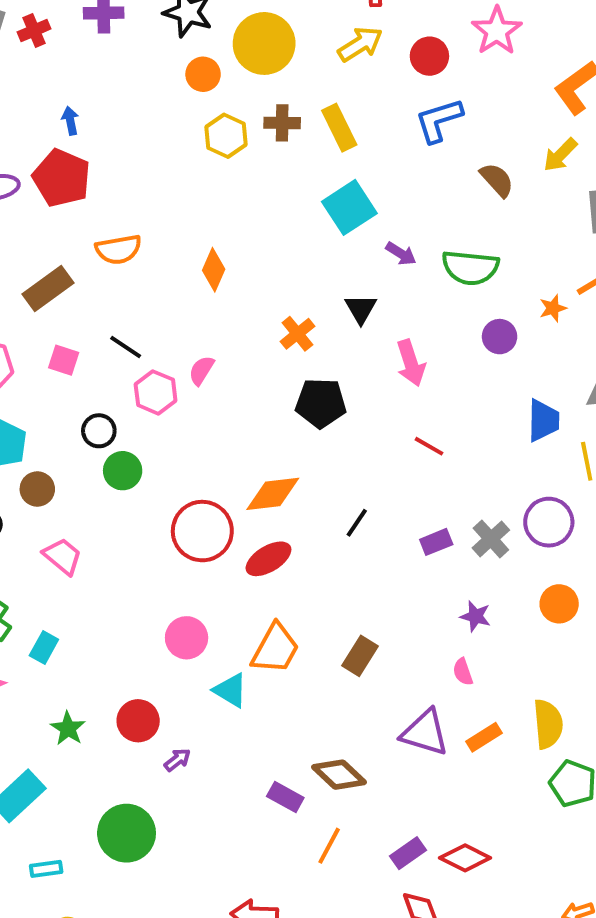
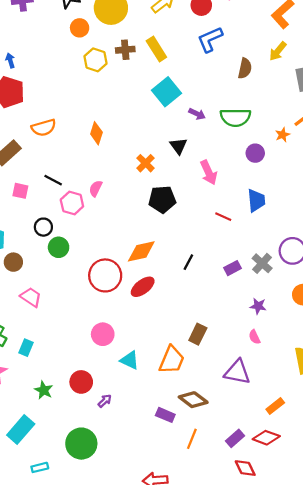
brown semicircle: (497, 180) -> (245, 68), turned 60
blue trapezoid: (543, 420) -> (256, 200), moved
orange trapezoid: (275, 649) -> (172, 360), moved
orange rectangle: (484, 737) -> (275, 406), moved

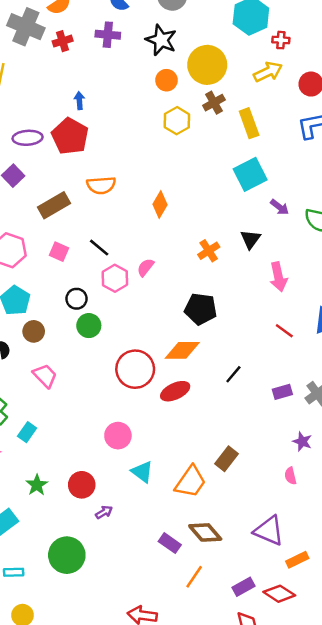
brown cross: (125, 50) -> (214, 103), moved, turned -36
black pentagon: (162, 199) -> (201, 309), moved
purple triangle: (237, 372) -> (269, 531), moved

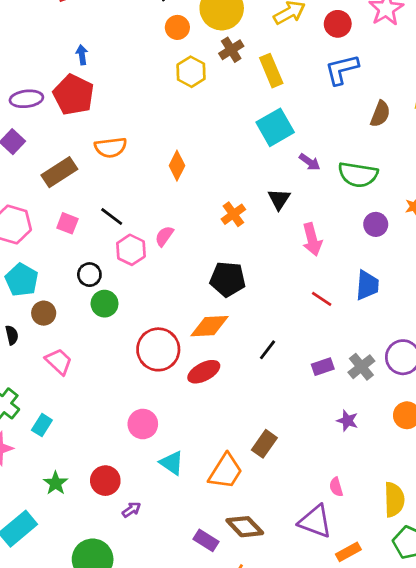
pink semicircle: (290, 476) -> (336, 487), moved

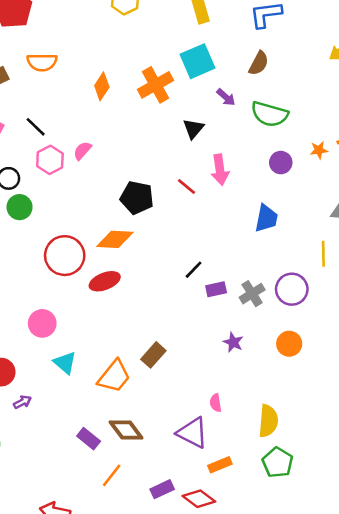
brown semicircle: (380, 114) -> (259, 63), moved
orange cross: (233, 214) -> (156, 85), moved, size x1.5
red line: (322, 299) -> (186, 187), moved
black line: (267, 350) -> (194, 270), moved

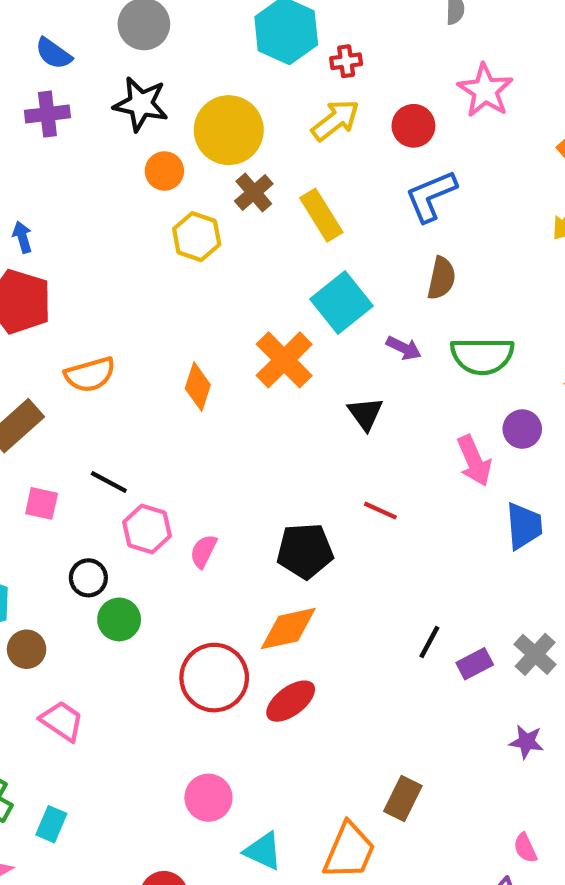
pink semicircle: (82, 151) -> (203, 551), moved
pink arrow: (220, 170) -> (474, 461), moved

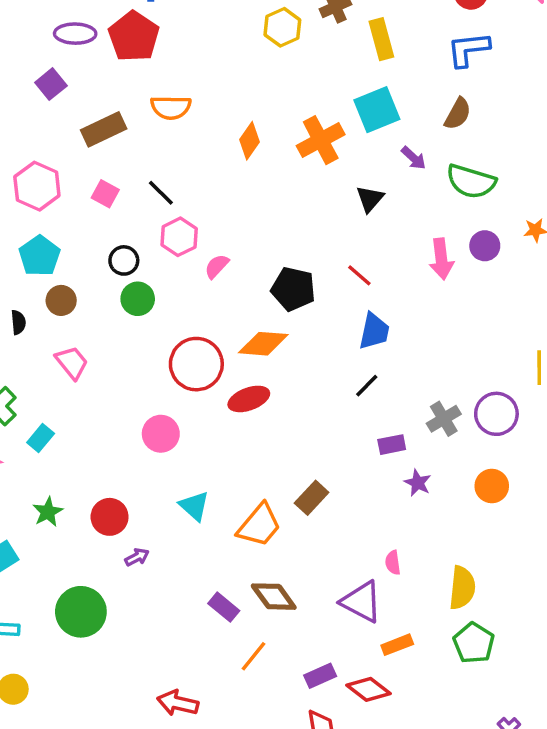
blue trapezoid: (524, 526) -> (374, 331), moved
purple rectangle: (475, 664) -> (392, 445), moved
pink circle: (208, 798) -> (161, 434), moved

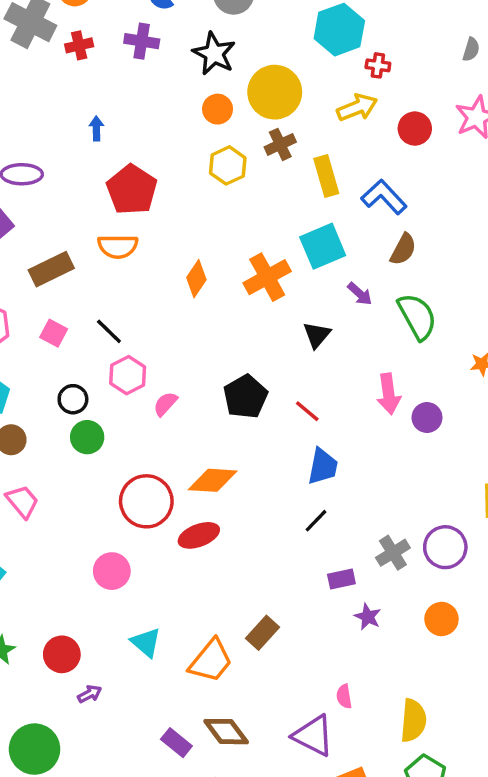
red pentagon: (134, 36) -> (132, 190), moved
blue L-shape: (468, 49) -> (384, 197), moved, turned 54
green semicircle: (471, 181) -> (417, 316), turned -135
purple circle: (485, 246) -> (427, 418), moved
black pentagon: (293, 289) -> (245, 397), moved, turned 30

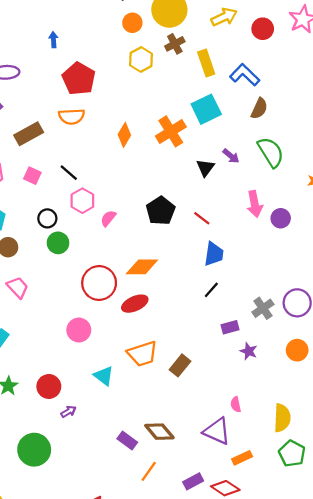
purple arrow: (360, 294) -> (231, 156), moved
orange trapezoid: (211, 661) -> (142, 354), moved, turned 36

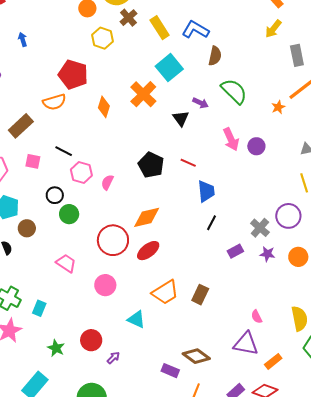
red pentagon: (79, 79) -> (73, 75), moved
pink trapezoid: (18, 287) -> (66, 263), moved
purple star: (249, 351) -> (267, 254), moved

